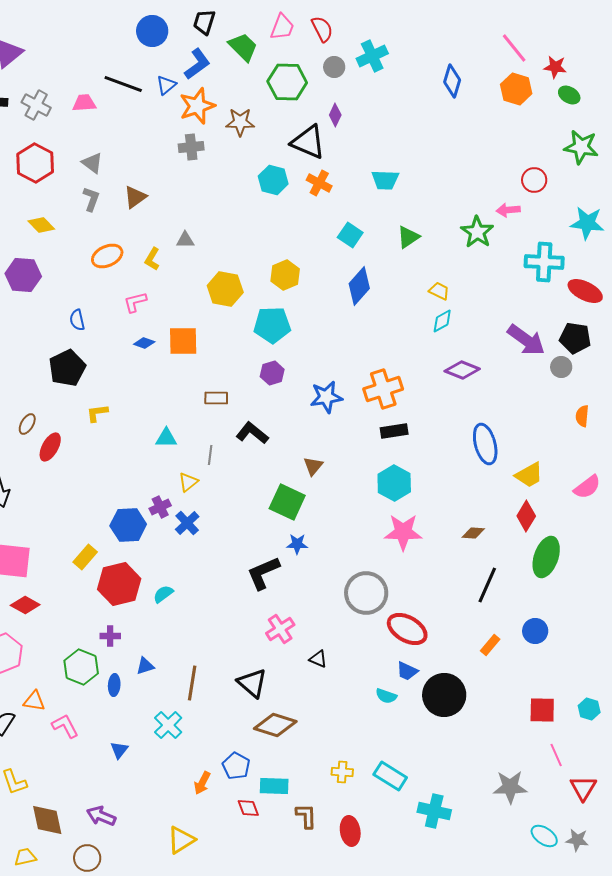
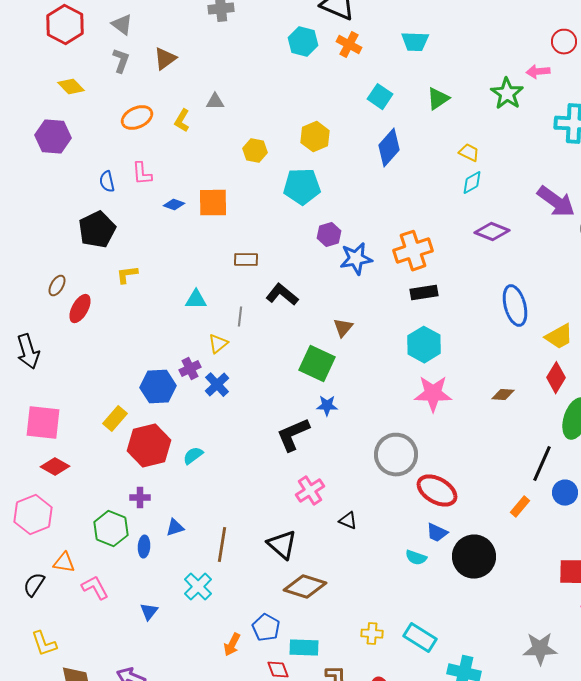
yellow hexagon: (225, 289) -> (255, 151), size x0.7
pink L-shape: (135, 302) -> (142, 174), moved, turned -80
purple hexagon: (272, 373) -> (329, 235), moved
black line: (487, 585) -> (542, 464), moved

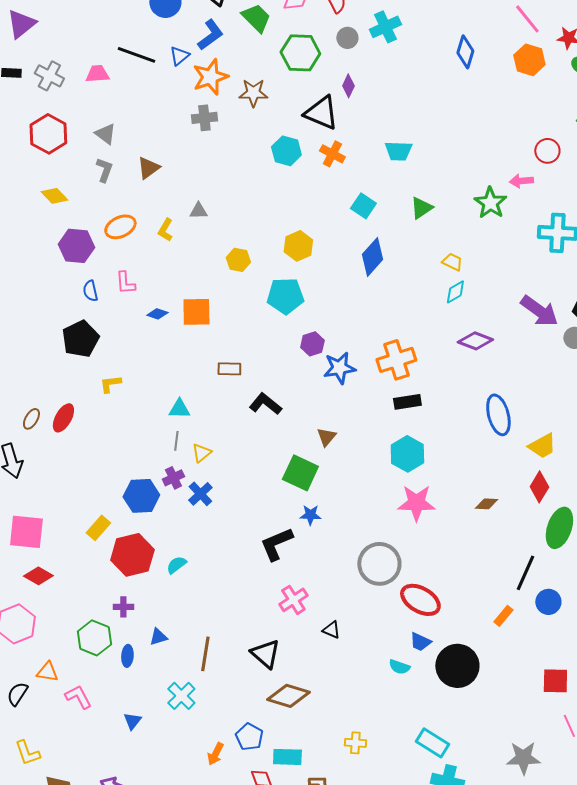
purple hexagon: (53, 137) -> (76, 246), moved
brown ellipse: (57, 286) -> (31, 419), moved
gray line: (240, 317) -> (176, 441), moved
cyan rectangle: (420, 638) -> (432, 743), moved

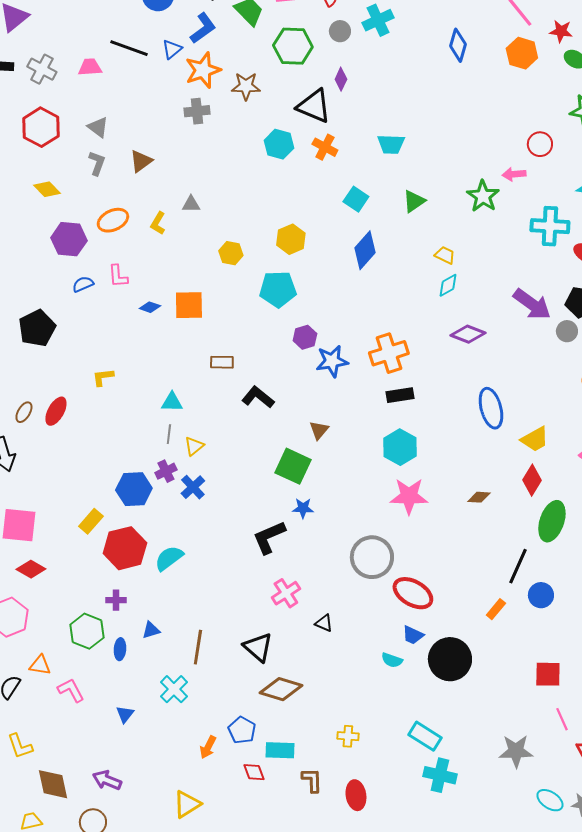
blue semicircle: (90, 291) -> (83, 284), turned 80
black pentagon: (80, 339) -> (37, 328), moved
cyan semicircle: (176, 565) -> (169, 558), size x1.4

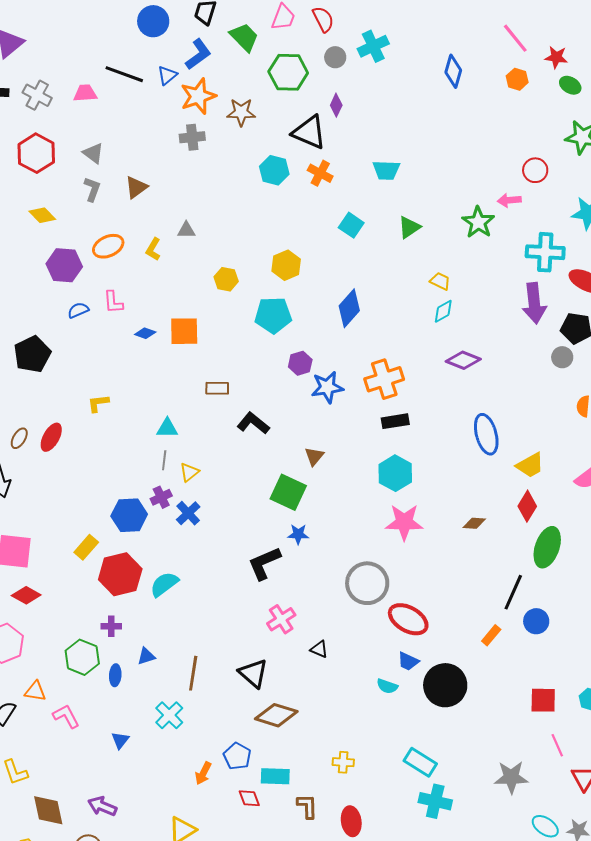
orange hexagon: (522, 53) -> (517, 79), size x0.7
blue diamond: (365, 250) -> (349, 308), moved
purple arrow: (532, 304) -> (534, 303), moved, turned 48

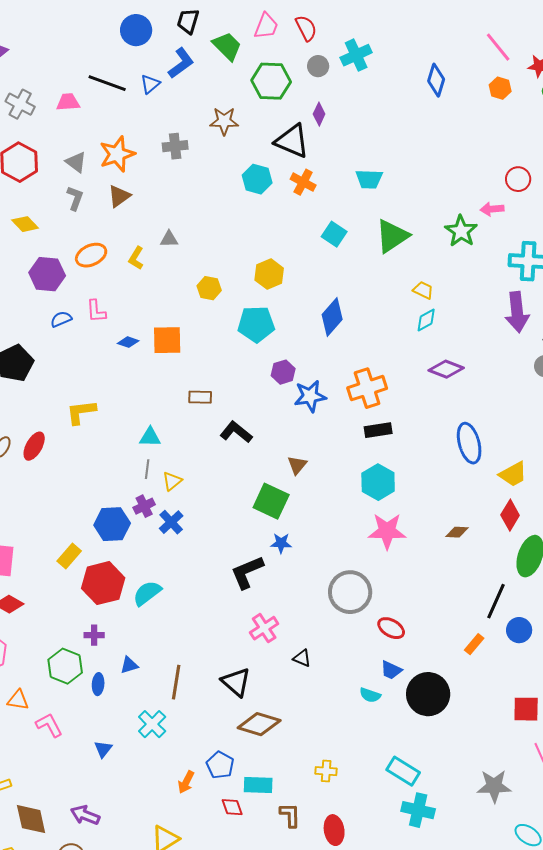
orange star: (198, 96) -> (117, 154), moved
green triangle: (409, 227) -> (392, 236), size x1.5
yellow L-shape: (98, 403) -> (81, 412), size x1.4
red ellipse: (408, 619) -> (391, 628), size x0.7

